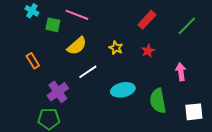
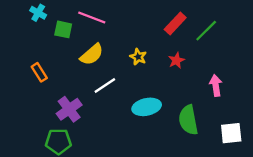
green line: (187, 26) -> (206, 31), moved

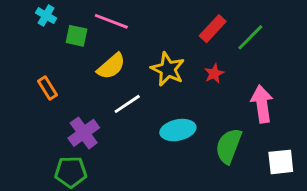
yellow star: (138, 57) -> (168, 69), size x1.6
pink arrow: (216, 85) -> (262, 104), size x1.4
green semicircle: (188, 120) -> (229, 146), turned 32

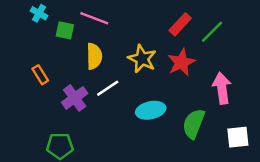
yellow semicircle: (111, 66) -> (94, 56), turned -50
red star: (214, 74) -> (181, 62), size x1.6
purple cross: (84, 133) -> (75, 98), moved

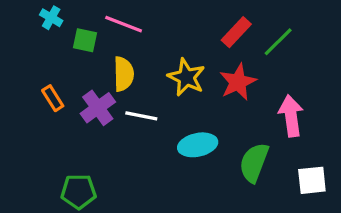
white line: (108, 88) -> (141, 116), turned 45
purple cross: (75, 98) -> (98, 108), moved

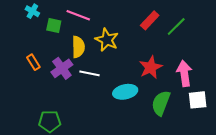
yellow star: (186, 77) -> (107, 40), moved
red star: (238, 82) -> (151, 67), moved
white square: (312, 180) -> (198, 100), moved

